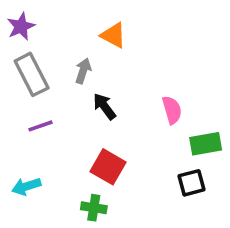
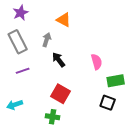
purple star: (21, 26) -> (21, 13), moved
black square: (192, 183) -> (108, 103), turned 35

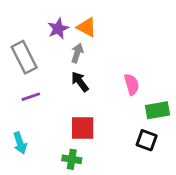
purple star: (21, 13) -> (58, 29), moved
gray arrow: (47, 40) -> (77, 53), moved
red square: (61, 94) -> (83, 128), turned -30
cyan arrow: (15, 105) -> (20, 143), turned -91

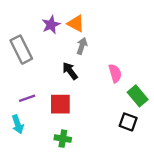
gray arrow: (77, 53) -> (82, 46), moved
purple line: (31, 97) -> (27, 98), moved
green rectangle: (158, 110) -> (138, 96), turned 60
red square: (83, 128) -> (60, 104), moved

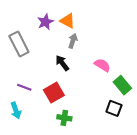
pink semicircle: (115, 73) -> (102, 65), turned -42
purple line: (27, 98) -> (24, 87), turned 40
red square: (60, 104) -> (54, 93), turned -30
green cross: (63, 139) -> (64, 118), moved

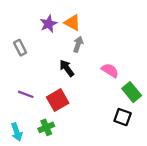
gray rectangle: (19, 44) -> (20, 48), size x0.6
cyan arrow: (16, 110) -> (17, 132), moved
green cross: (64, 118) -> (46, 127), moved, turned -32

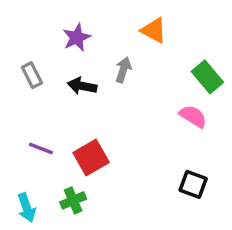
orange triangle: (72, 23) -> (154, 30), moved
black arrow: (67, 68) -> (82, 86), moved, turned -42
pink semicircle: (110, 70) -> (193, 116), moved
green rectangle: (132, 92) -> (207, 77), moved

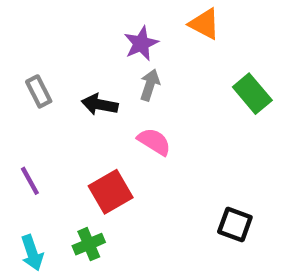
orange triangle: (154, 30) -> (204, 24), moved
purple star: (77, 38) -> (141, 43), moved
pink semicircle: (193, 116) -> (154, 142), moved
purple line: (41, 149) -> (30, 181), moved, turned 40

